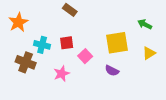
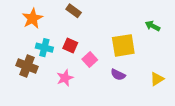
orange star: (18, 22) -> (32, 18), moved
red square: (67, 43) -> (70, 45), turned 32
yellow triangle: (149, 53) -> (157, 79), moved

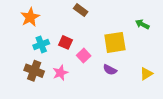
brown rectangle: (74, 11) -> (81, 10), moved
cyan cross: (44, 48) -> (41, 44), turned -35
brown cross: (27, 66) -> (34, 71), moved

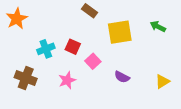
orange star: (30, 17) -> (17, 19), moved
yellow square: (115, 42) -> (120, 32), moved
brown cross: (34, 71) -> (26, 78), moved

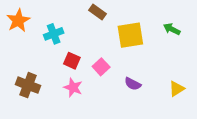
red square: (73, 47) -> (72, 61), moved
cyan cross: (46, 49) -> (54, 34), moved
pink star: (67, 80) -> (73, 88), turned -30

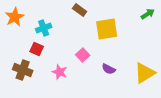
green arrow: (172, 29) -> (148, 14), moved, turned 120
red square: (72, 61) -> (37, 49), moved
yellow triangle: (177, 89) -> (145, 73), size x1.6

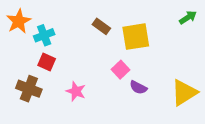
brown rectangle: (80, 10) -> (101, 26), moved
cyan cross: (44, 28) -> (44, 35), moved
pink square: (83, 55) -> (120, 70), moved

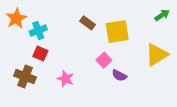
yellow triangle: (184, 93) -> (157, 55), moved

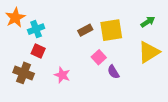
green arrow: (162, 15) -> (148, 22), moved
brown rectangle: (88, 23) -> (85, 30), moved, turned -64
purple semicircle: (119, 75) -> (113, 72), turned 32

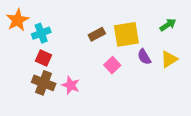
yellow triangle: (149, 52) -> (169, 59), size x0.7
purple semicircle: (113, 72) -> (144, 57), moved
brown cross: (24, 73) -> (44, 83), moved

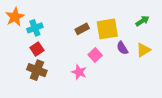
red square: (44, 58) -> (37, 49), turned 32
pink star: (71, 85) -> (79, 72), moved

